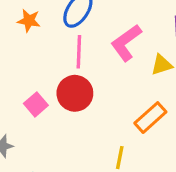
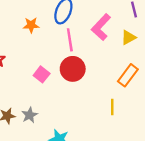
pink square: (36, 104) -> (42, 74), moved

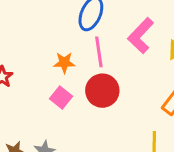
orange star: (31, 25) -> (64, 63), moved

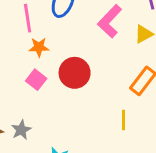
pink line: (99, 52) -> (28, 18), moved

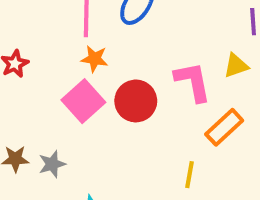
pink L-shape: (110, 21) -> (193, 82), moved, turned 116
pink square: (36, 80) -> (83, 101), size x1.5

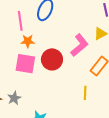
pink L-shape: (193, 82) -> (80, 45), turned 70
pink square: (83, 101) -> (25, 64), turned -30

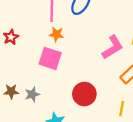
red circle: (52, 59) -> (84, 94), moved
yellow line: (85, 93) -> (122, 109), moved

